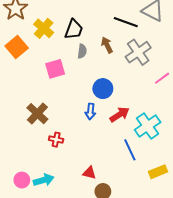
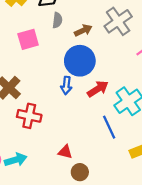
brown arrow: (107, 45) -> (83, 30), moved, turned 91
blue circle: (103, 89) -> (80, 61), size x1.4
red cross: (56, 140) -> (29, 116), size x1.5

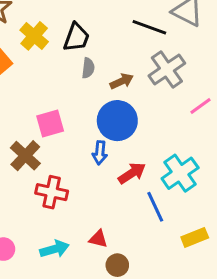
pink square: (28, 39) -> (50, 124), moved
red arrow: (98, 89) -> (132, 173), moved
cyan arrow: (16, 160) -> (55, 249), moved

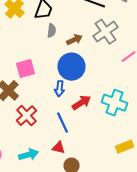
cyan cross: (180, 173) -> (114, 103), turned -35
red cross: (52, 192) -> (26, 116), turned 35
blue line: (155, 207) -> (62, 123), moved

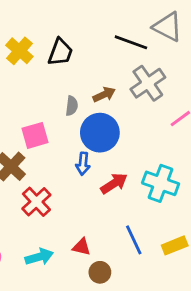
gray semicircle: (52, 31) -> (72, 106), moved
blue line: (62, 123) -> (134, 240), moved

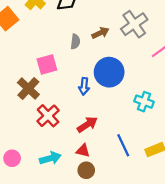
blue circle: (100, 133) -> (109, 72), moved
red arrow: (114, 183) -> (87, 124), moved
cyan cross: (161, 183) -> (144, 102), size x0.7
brown circle: (100, 272) -> (86, 170), moved

